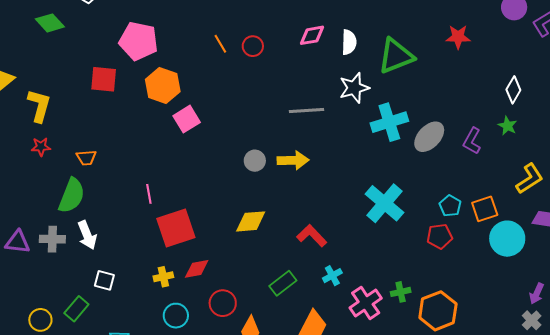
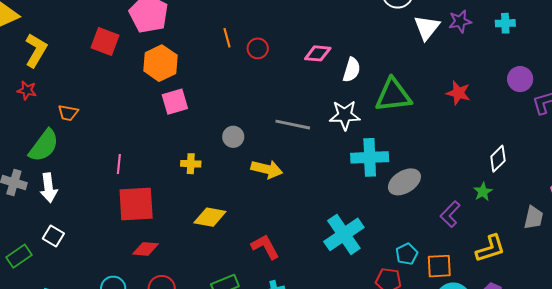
purple L-shape: (472, 141) -> (450, 214), moved
gray circle: (255, 161) -> (233, 137), moved
yellow cross: (163, 277) -> (191, 164), moved

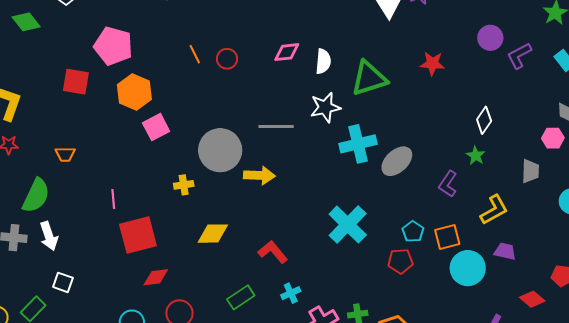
orange trapezoid: (68, 113) -> (65, 154), moved
gray circle: (233, 137) -> (220, 150), size x2.0

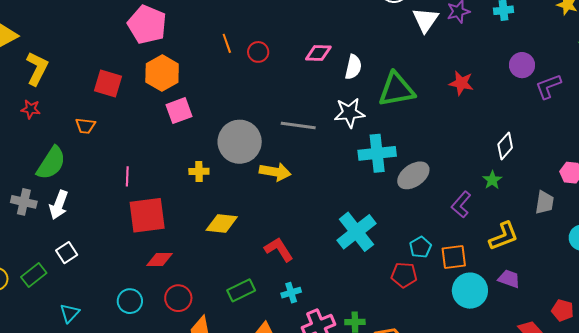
red square: (76, 82) -> (108, 84), moved
white arrow: (49, 236) -> (59, 205), turned 32
white square: (63, 282) -> (67, 253), turned 30

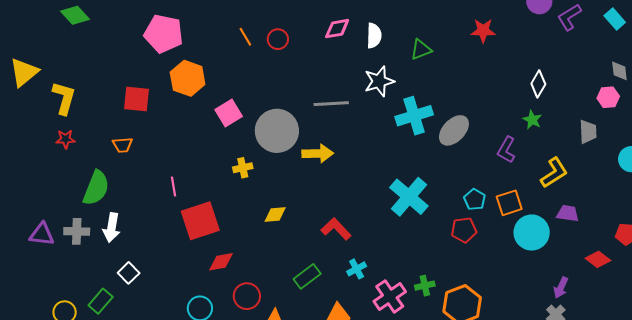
green triangle: (397, 90) -> (421, 50), size x0.6
pink square: (179, 111) -> (229, 113), moved
yellow diamond: (222, 224) -> (275, 215), size x0.7

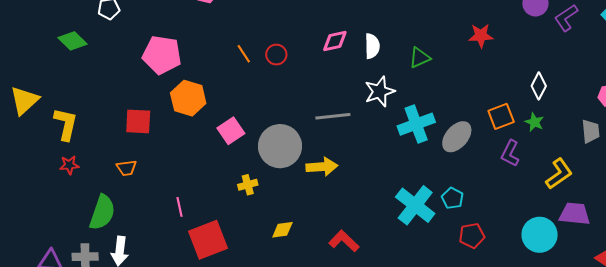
cyan pentagon: (475, 200) -> (453, 198), moved
orange square: (509, 203) -> (501, 116), moved
purple trapezoid: (568, 213) -> (575, 214), size x1.4

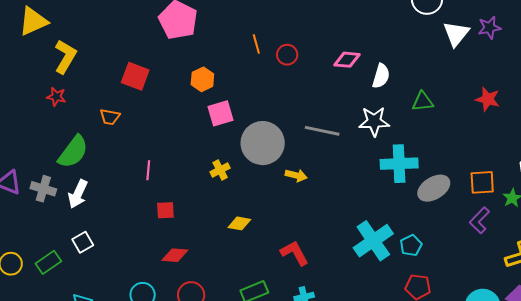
orange hexagon: (188, 98) -> (202, 79), moved, size x0.7
yellow arrow: (322, 167) -> (296, 175), size x0.7
yellow cross: (248, 185) -> (220, 170), turned -30
red square: (208, 240) -> (165, 210), size x0.5

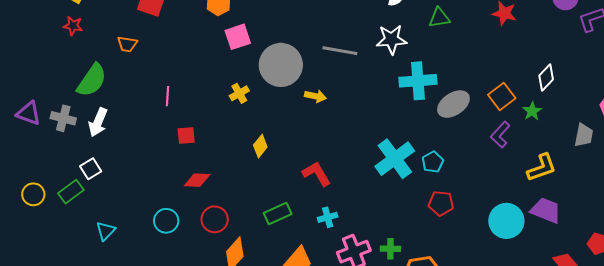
orange square: (482, 182) -> (502, 97), turned -32
yellow diamond: (239, 223) -> (260, 146), turned -60
white square: (83, 242) -> (91, 169), moved

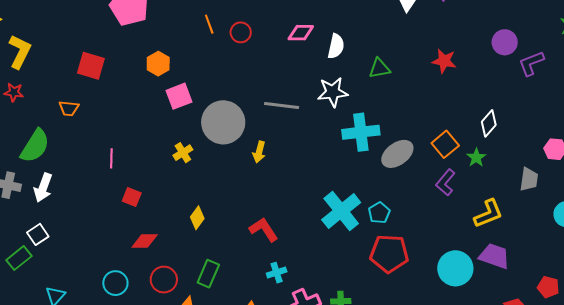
yellow arrow: (315, 96) -> (259, 152), turned 95
red square: (186, 136) -> (132, 197), turned 30
yellow diamond: (260, 146) -> (197, 218), moved
red pentagon: (441, 203) -> (389, 254), size x1.5
green rectangle: (278, 214) -> (208, 274), moved, turned -40

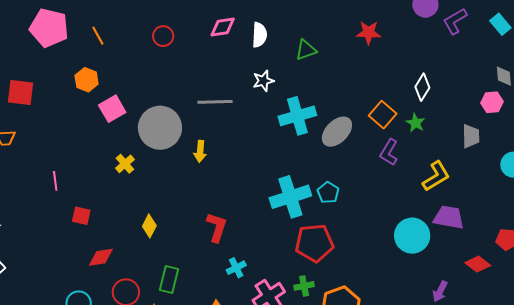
orange line: (209, 24) -> (98, 36), moved
white star: (333, 92) -> (263, 81), size x0.7
cyan cross: (341, 211) -> (290, 197), turned 30
red L-shape: (264, 230) -> (217, 227), turned 60
red pentagon: (389, 254) -> (314, 243), moved

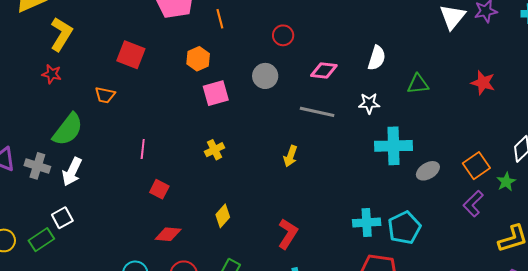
pink diamond: (223, 27) -> (324, 70), moved
gray circle: (160, 128) -> (265, 76), moved, size x0.6
gray ellipse: (337, 132) -> (428, 171), size x0.7
cyan pentagon: (328, 193) -> (404, 228), size x1.5
cyan cross: (290, 197) -> (367, 223), size x0.7

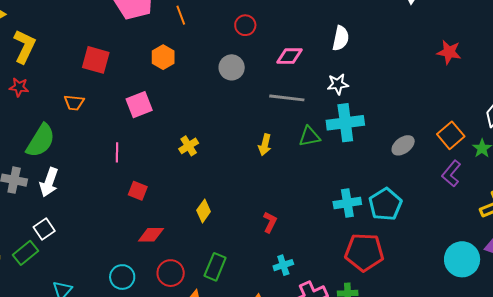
green triangle: (418, 84) -> (309, 136), moved
pink square: (216, 93) -> (139, 105), moved
cyan cross: (394, 146) -> (345, 123), moved
red L-shape: (288, 234) -> (270, 222), size x0.7

